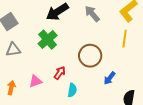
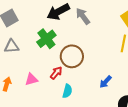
gray arrow: (92, 14) -> (83, 16), moved
brown circle: (90, 56) -> (72, 56), moved

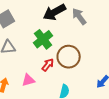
red arrow: (56, 73) -> (48, 65), moved

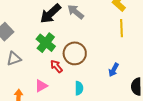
red arrow: (48, 65) -> (56, 66), turned -64

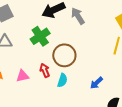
red arrow: (56, 66) -> (45, 70), moved
cyan semicircle: (79, 88) -> (62, 80), moved

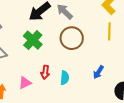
brown circle: (64, 55) -> (72, 38), moved
red arrow: (45, 70) -> (45, 72), turned -136

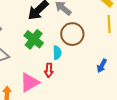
cyan semicircle: (65, 78) -> (57, 53), moved
pink triangle: (25, 83) -> (30, 83), size x1.5

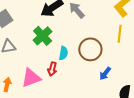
brown circle: (72, 34) -> (90, 49), moved

